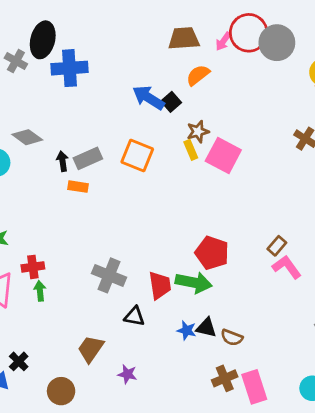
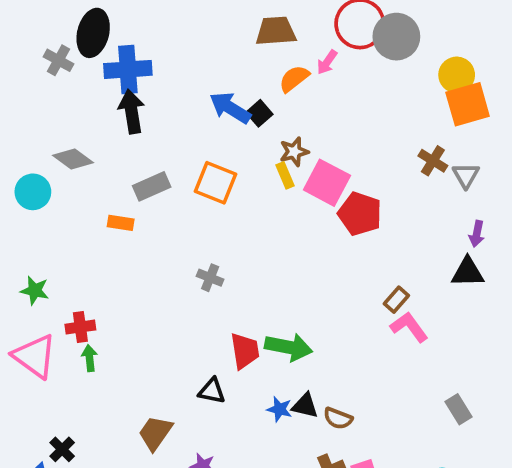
pink arrow: (223, 41) -> (327, 62), moved
black arrow: (62, 161) -> (132, 111), moved, size x1.6
orange rectangle: (78, 187) -> (121, 223), moved
red pentagon: (212, 253) -> (360, 214), moved
gray cross: (109, 275) -> (210, 278), moved, size x0.6

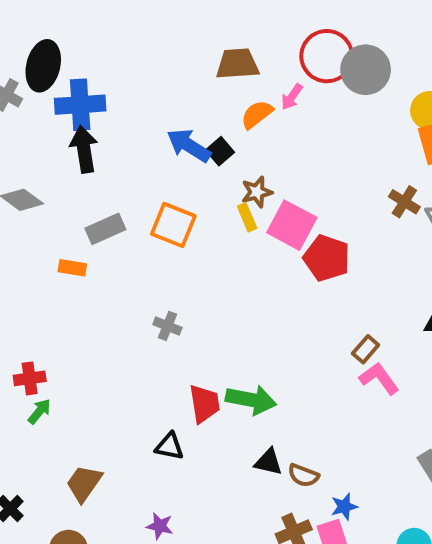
green arrow: (90, 358) -> (39, 411), turned 45
blue star: (279, 409) -> (344, 507), moved, turned -30
brown trapezoid: (155, 433) -> (84, 483), moved

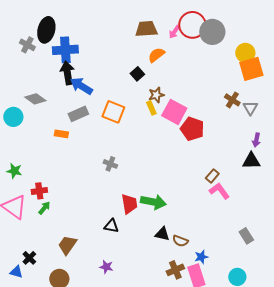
pink arrow: (292, 97) -> (174, 32), moved
blue arrow: (189, 145) -> (81, 86), moved

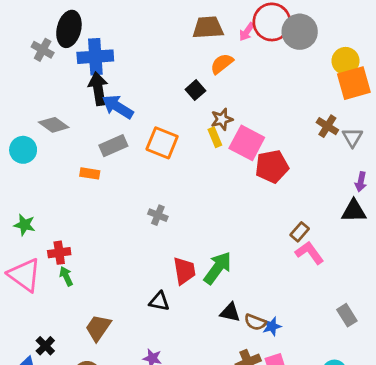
red pentagon: (192, 129) -> (272, 167), turned -30
green arrow: (153, 202) -> (218, 268), turned -65
green arrow: (44, 208) -> (66, 276), turned -64
blue star: (201, 257) -> (272, 326), moved

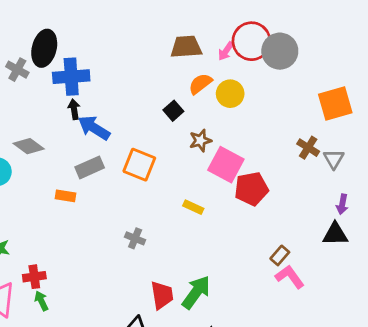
yellow circle: (346, 61) -> (230, 94), moved
black arrow: (98, 89) -> (74, 109), size x0.6
yellow rectangle: (215, 137) -> (193, 207), moved, turned -42

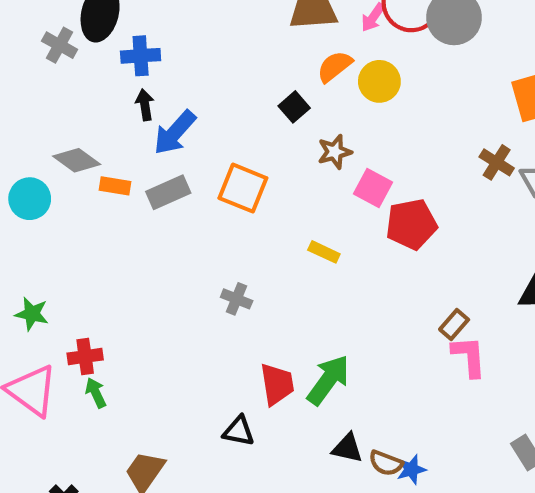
blue cross: (71, 77) -> (141, 56), size x0.7
blue arrow: (94, 128) -> (175, 133), turned -80
pink square: (226, 165) -> (373, 188), size x0.7
orange rectangle: (66, 196) -> (115, 186), moved
pink L-shape: (290, 277) -> (469, 356), turned 32

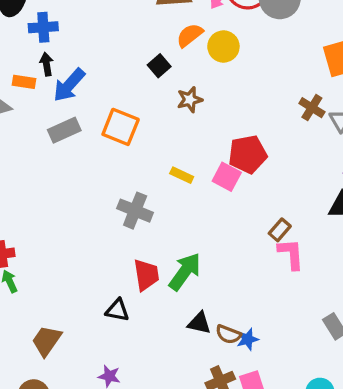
orange rectangle: (115, 186) -> (24, 82), moved
pink square: (373, 188) -> (227, 177), moved
gray cross: (237, 299) -> (135, 211), moved, size x1.5

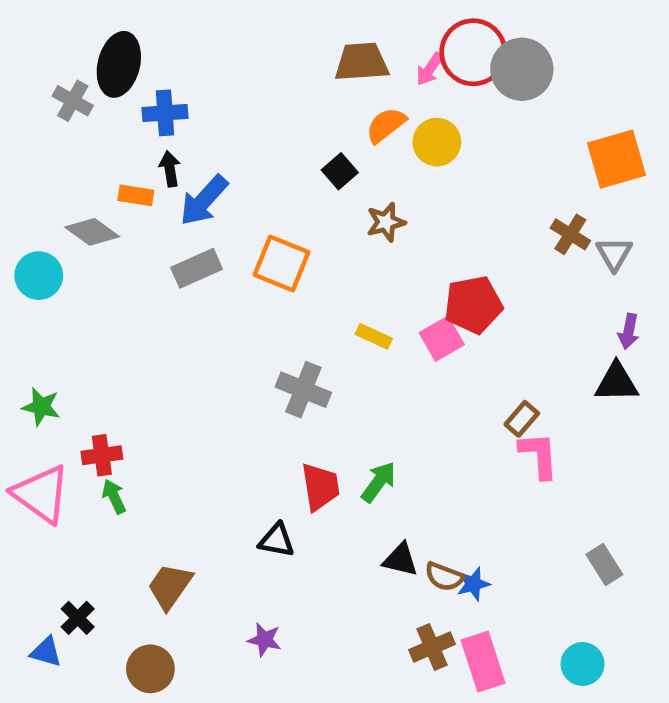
pink square: (227, 177) -> (442, 339), turned 32
green arrow: (185, 272) -> (379, 482), size x0.7

